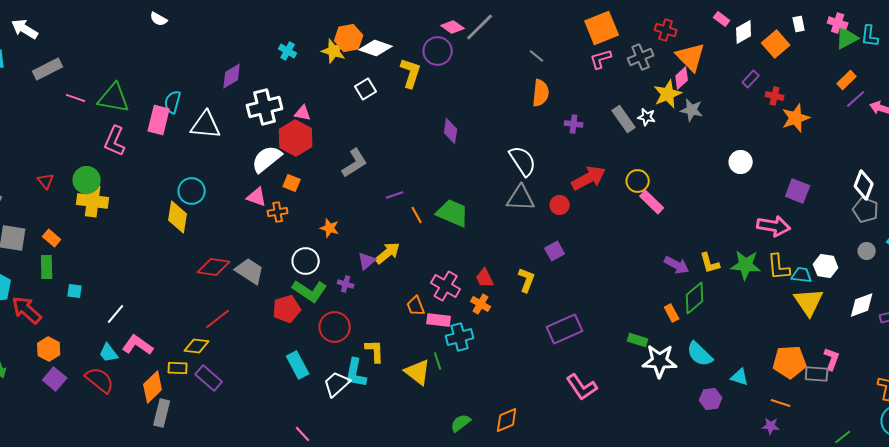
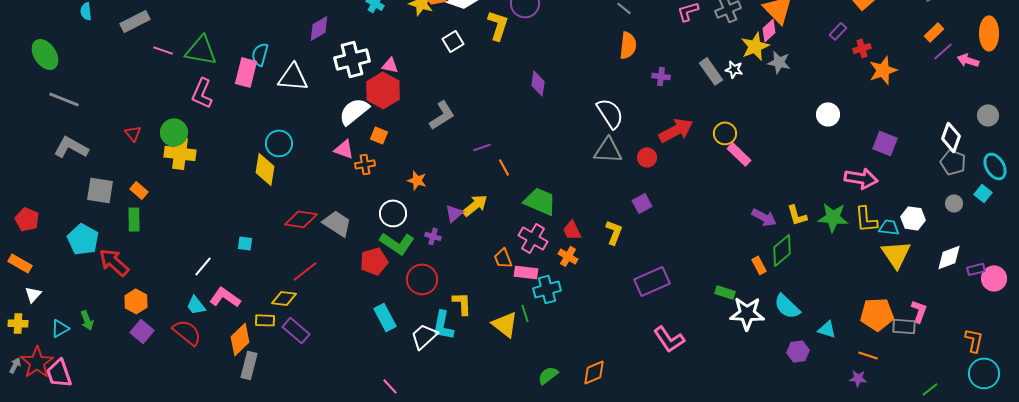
red cross: (775, 96) -> (862, 48), turned -30
green trapezoid: (453, 213) -> (540, 201), moved
cyan square: (75, 291) -> (245, 243), moved

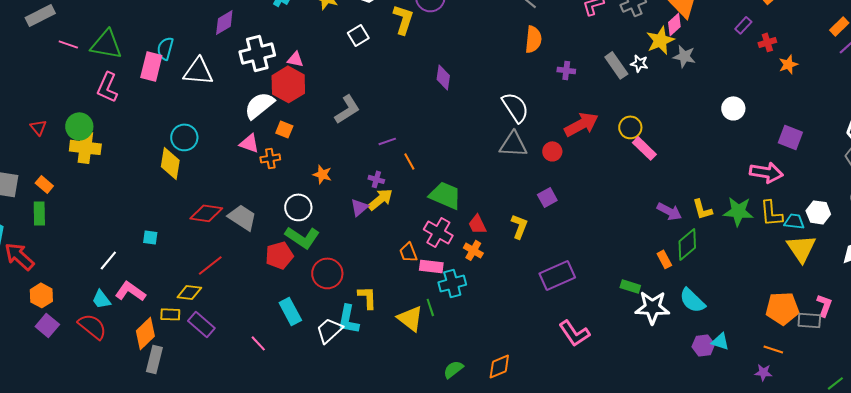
orange star: (883, 70) -> (788, 64), size x0.7
purple cross: (433, 236) -> (376, 179), moved
cyan triangle: (827, 329) -> (720, 341), moved
pink line: (390, 386) -> (258, 343), moved

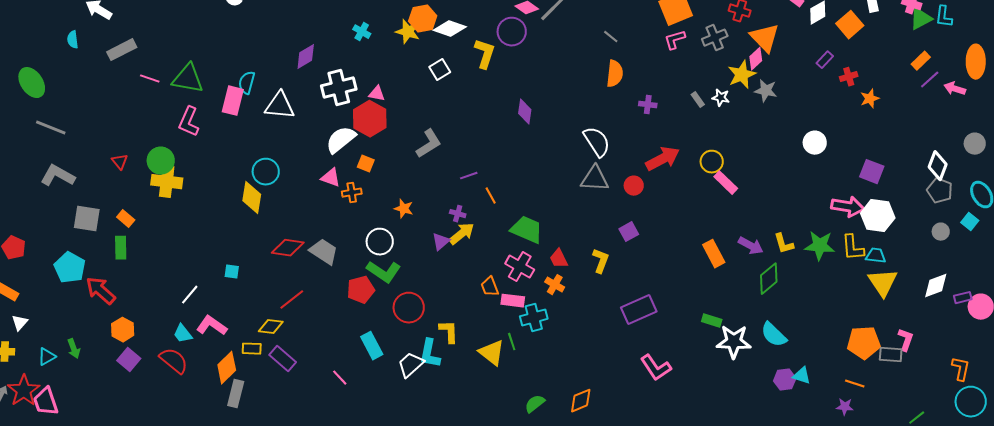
gray rectangle: (616, 65) -> (698, 100), size x0.6
white hexagon: (818, 212) -> (878, 216), moved, size x1.4
orange rectangle: (664, 259) -> (714, 254), moved, size x1.5

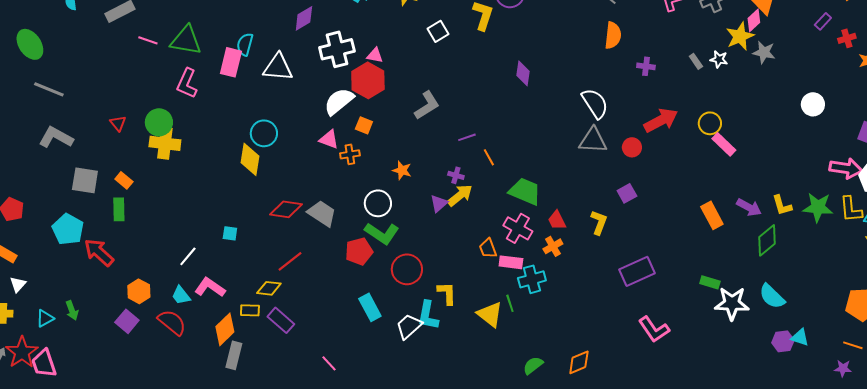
orange cross: (555, 285) -> (553, 246), turned 30
orange hexagon: (123, 330) -> (139, 291), moved
pink line: (340, 378) -> (329, 363), moved

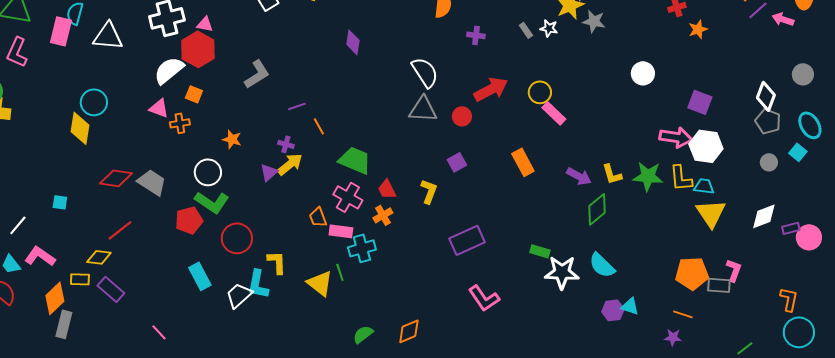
orange rectangle: (712, 215) -> (523, 162), moved

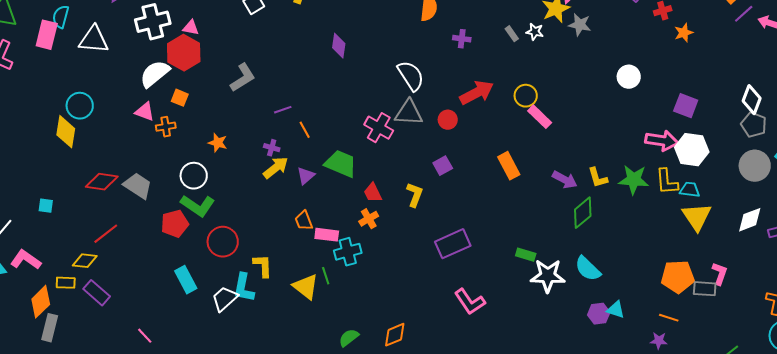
gray circle: (769, 162) -> (755, 166), size x1.8
purple triangle: (269, 172) -> (306, 176), moved
pink cross: (348, 197) -> (379, 128), moved

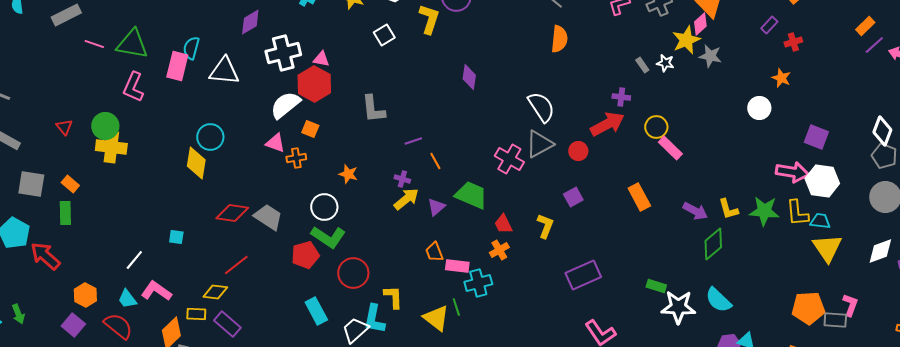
orange star: (684, 33) -> (781, 78), moved, turned -30
purple cross: (462, 39) -> (621, 97), moved
gray L-shape: (243, 78) -> (373, 109), turned 116
gray triangle: (409, 113) -> (539, 144), turned -32

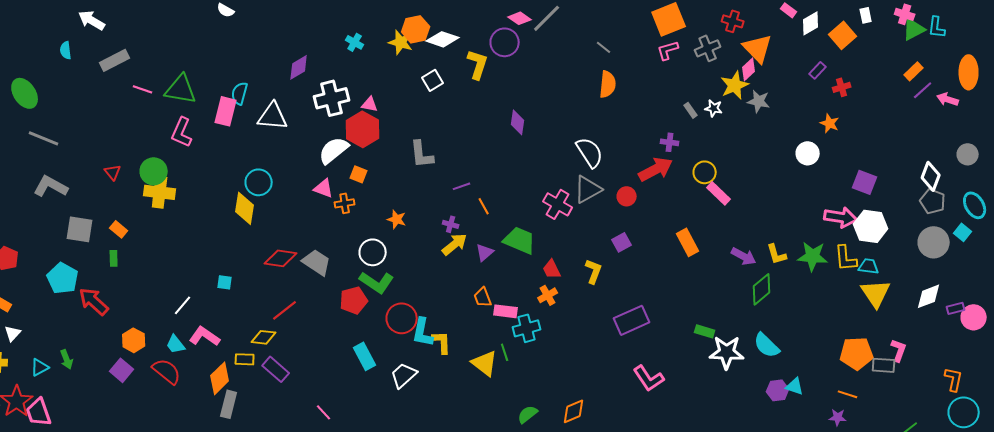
green rectangle: (65, 213) -> (114, 258), size x0.7
cyan L-shape: (374, 319) -> (423, 332), moved

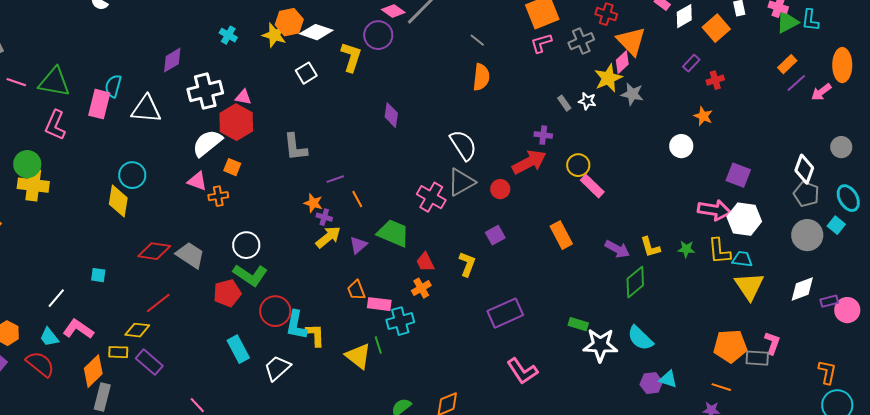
pink arrow: (948, 99) -> (821, 92), turned -55
orange star: (397, 219) -> (313, 203), moved
green star: (813, 256) -> (686, 249), size x0.6

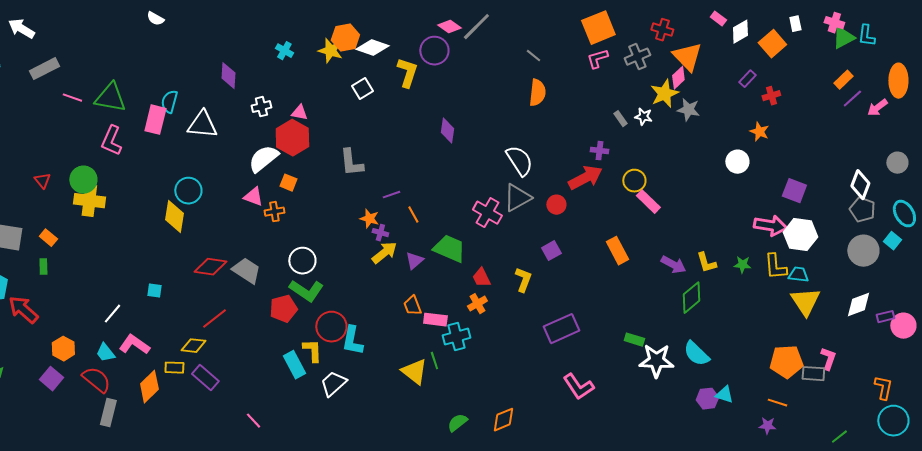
purple diamond: (172, 60) -> (228, 76), turned -56
white cross: (205, 91) -> (261, 107), size x0.6
yellow L-shape: (315, 335) -> (312, 351), moved
gray rectangle: (102, 397) -> (108, 413), moved

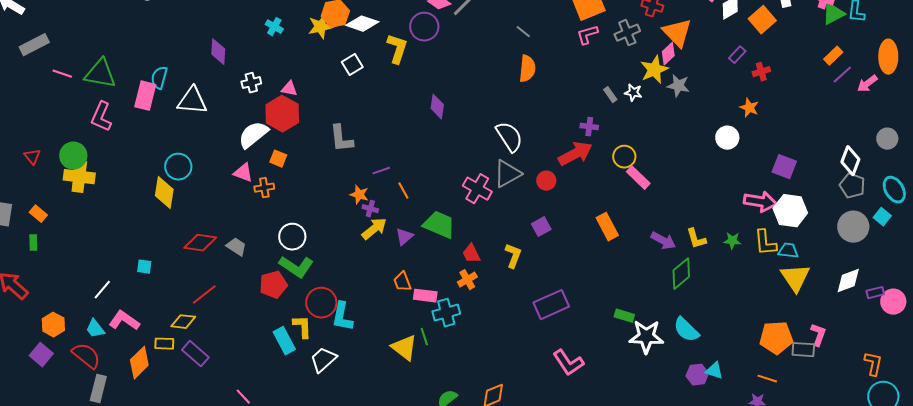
yellow star: (330, 51) -> (320, 27), turned -30
gray trapezoid: (246, 271) -> (236, 247), size x0.7

